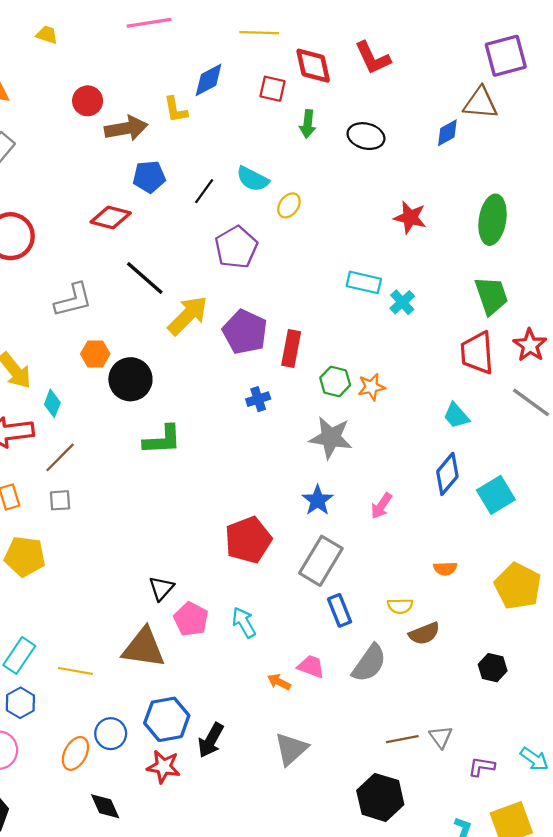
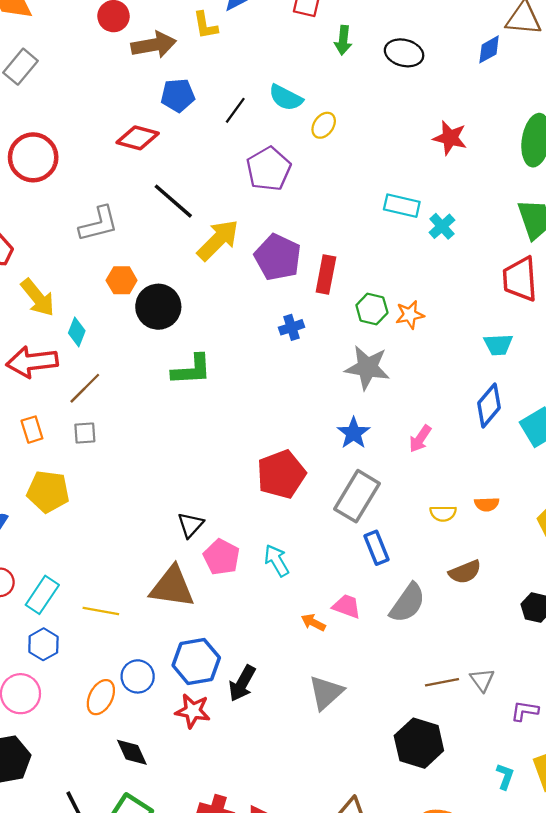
cyan trapezoid: (456, 416) -> (498, 345), turned -52
yellow semicircle: (400, 606) -> (443, 513), moved

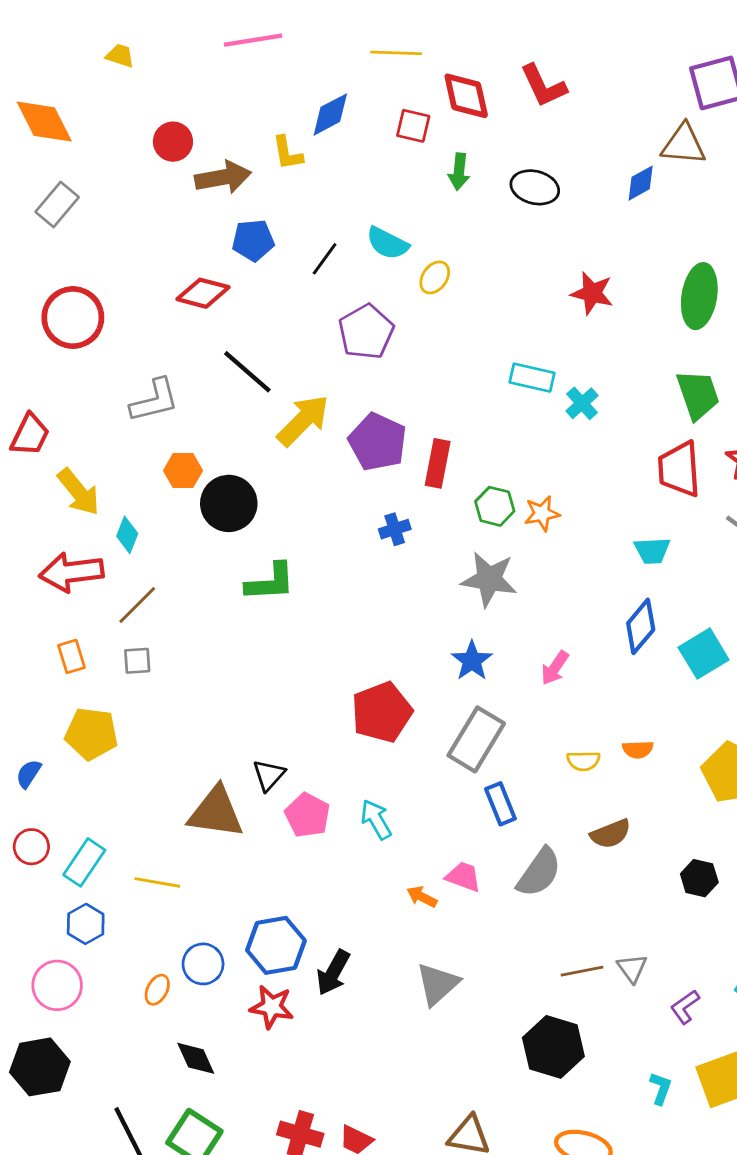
brown triangle: (172, 587) -> (216, 812), moved
orange ellipse: (101, 697) -> (157, 990), size x0.7
purple L-shape: (525, 711) -> (685, 1007), turned -44

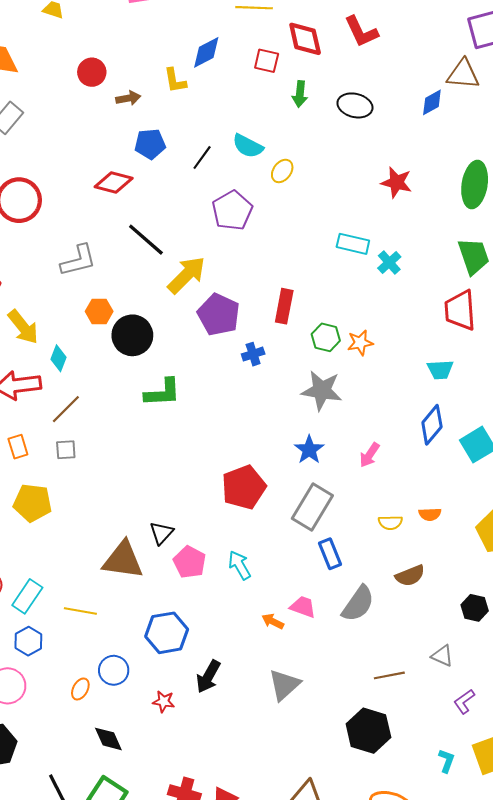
brown arrow: (223, 177) -> (128, 98), size x0.6
purple pentagon: (377, 442) -> (219, 315), moved
blue hexagon: (276, 945) -> (167, 633), moved
gray triangle: (632, 968) -> (442, 656), moved, turned -30
red star: (272, 1007) -> (164, 701), size x0.7

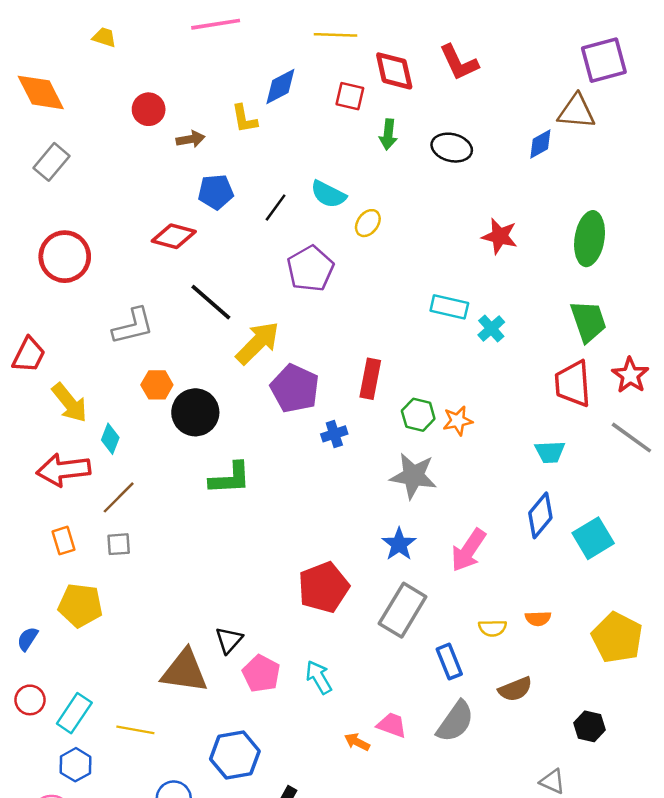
pink arrow: (370, 455) -> (468, 550), size x1.5
blue rectangle: (330, 554) -> (449, 662), moved

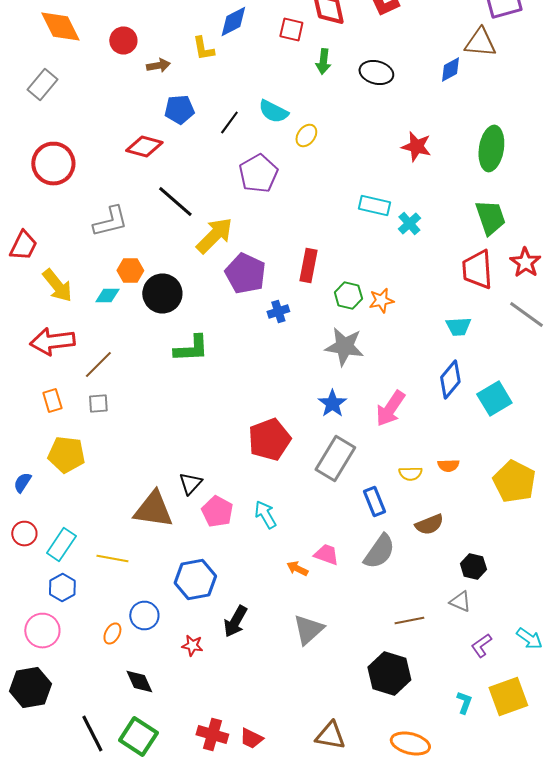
orange diamond: (41, 92) -> (60, 26), moved
cyan diamond: (110, 439) -> (107, 296), moved, turned 70
black hexagon: (590, 726) -> (473, 566), moved

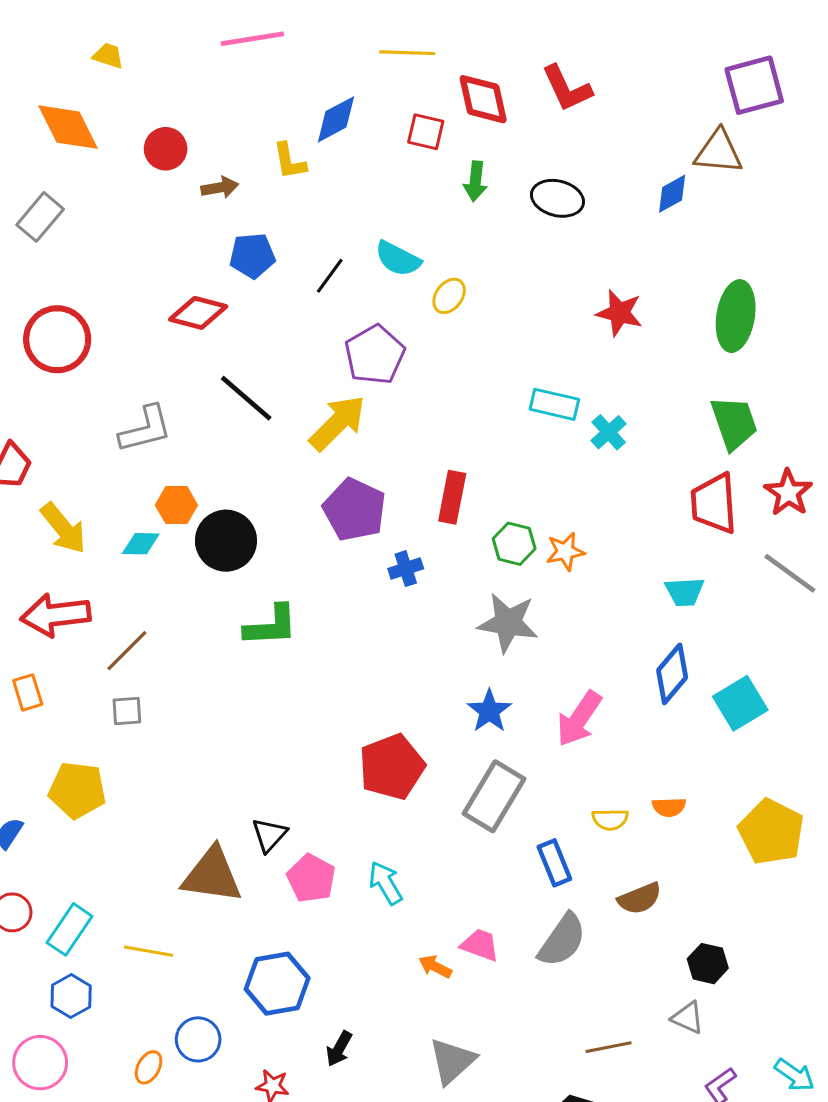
yellow arrow: (214, 236) -> (338, 423), moved
orange rectangle: (52, 400) -> (28, 692), moved
black arrow: (235, 622) -> (339, 1049), size x0.7

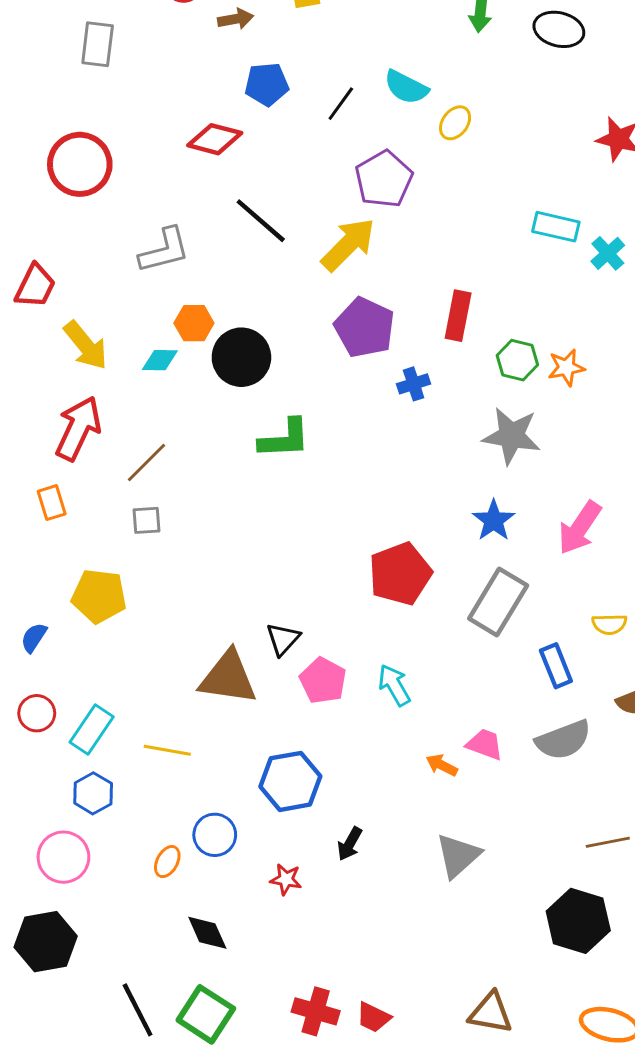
gray rectangle: (40, 217) -> (98, 44), moved, turned -33
red arrow: (56, 615) -> (78, 428), turned 122
gray semicircle: (562, 940) -> (563, 740), turned 34

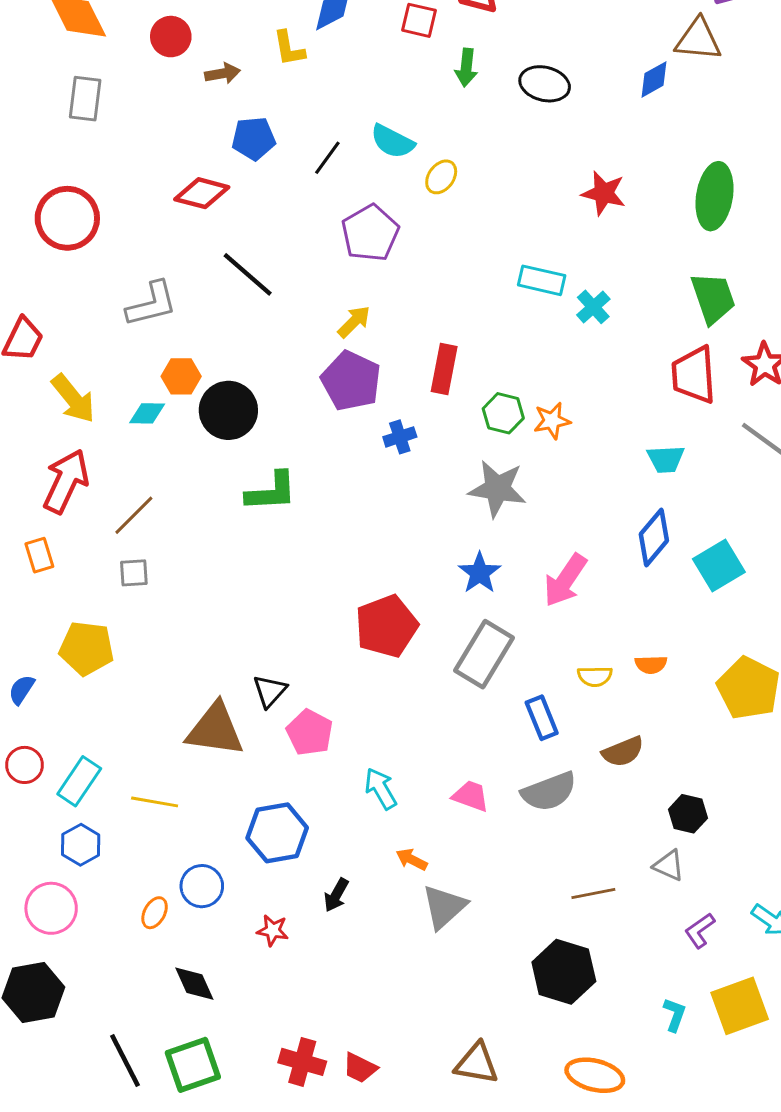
yellow arrow: (348, 244) -> (354, 322), moved, size x0.6
cyan arrow: (394, 685) -> (381, 789), moved
orange arrow: (442, 765) -> (412, 860), moved
green square: (206, 1014) -> (193, 1065), turned 38

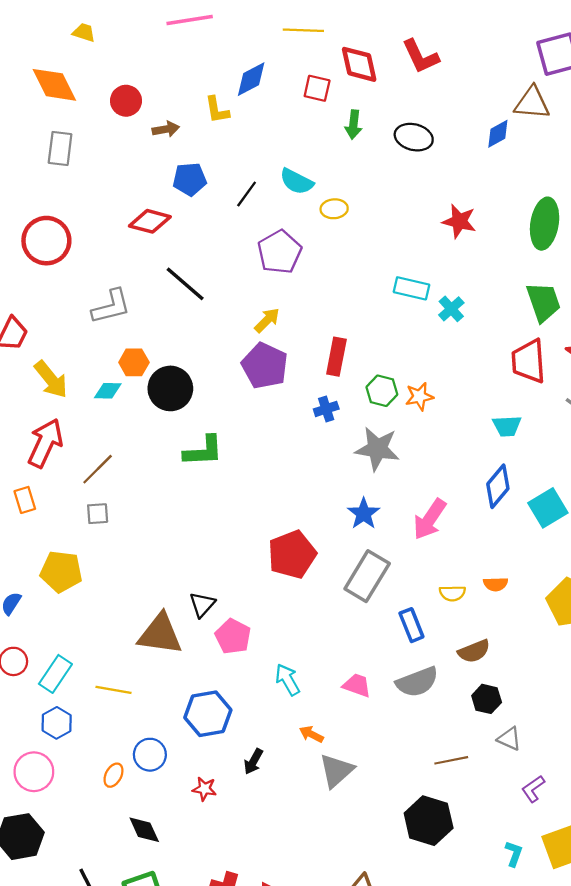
yellow ellipse: (441, 177) -> (334, 209), turned 50
blue cross: (400, 437) -> (326, 409), moved
black hexagon: (688, 814) -> (487, 699), moved

